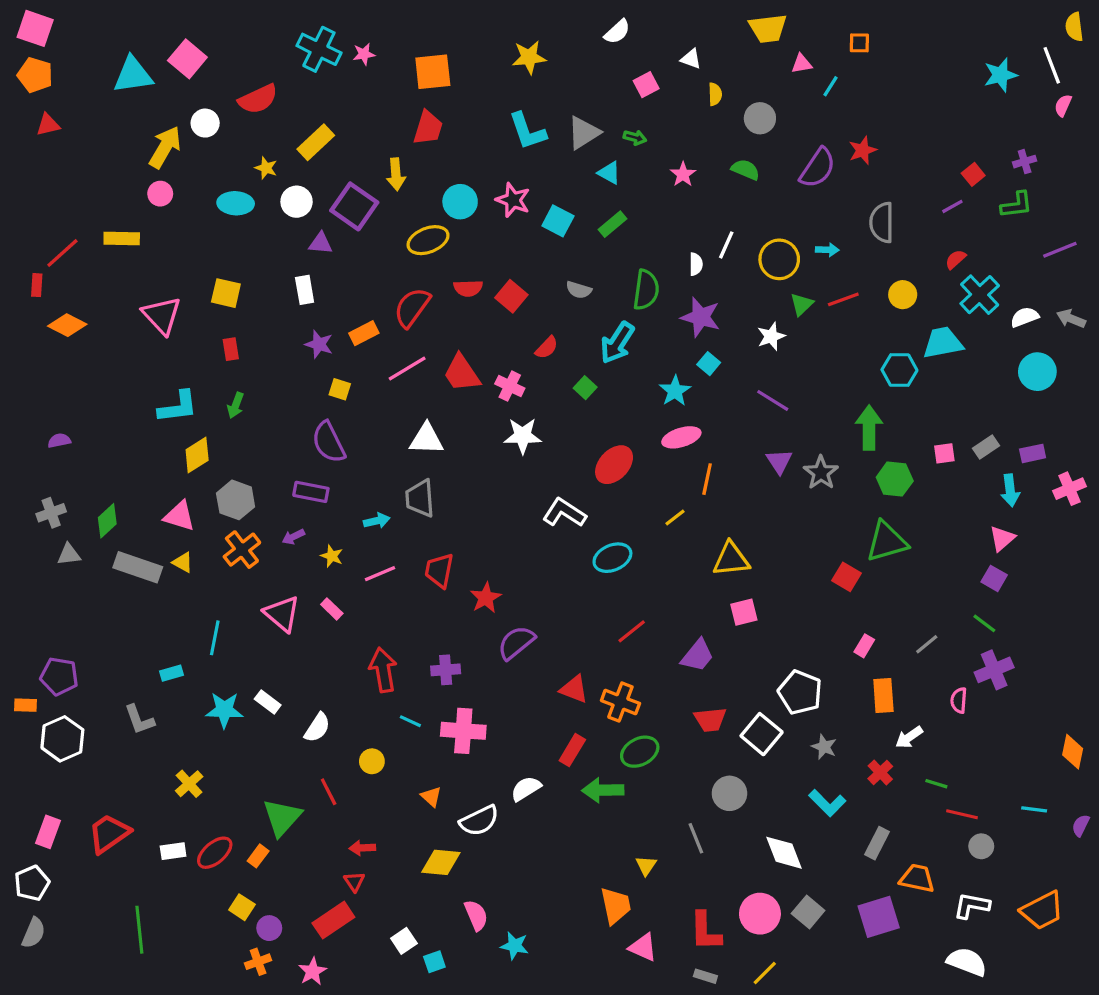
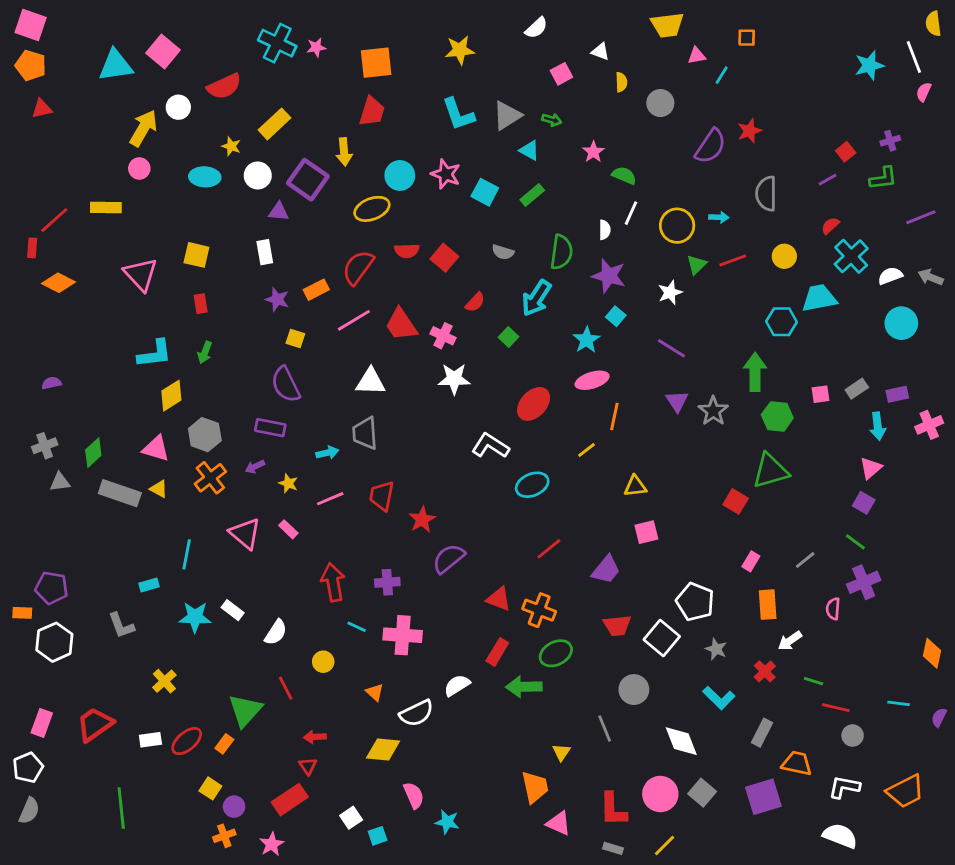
green semicircle: (746, 170) -> (624, 175), moved
yellow triangle: (731, 559) -> (635, 486), size x0.7

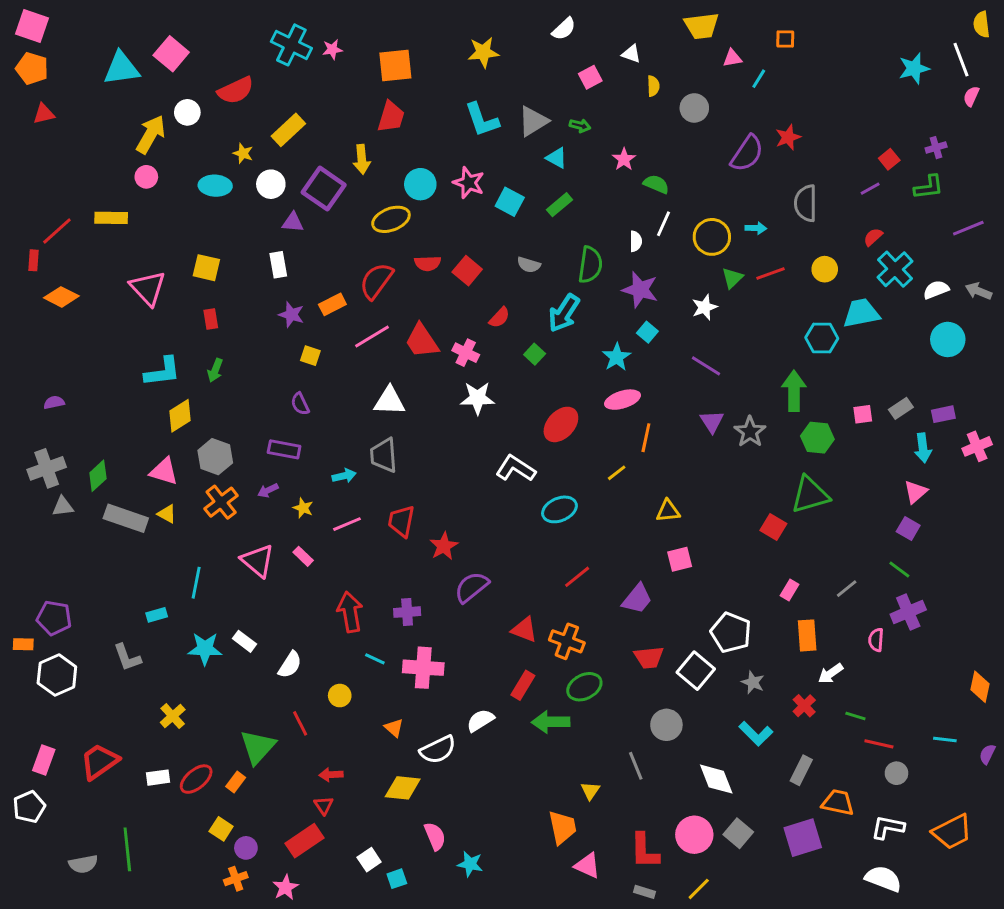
purple semicircle: (286, 384) -> (300, 404), size x0.6
gray cross: (45, 446) -> (47, 468), size x1.4
gray semicircle: (29, 811) -> (83, 864), moved, turned 56

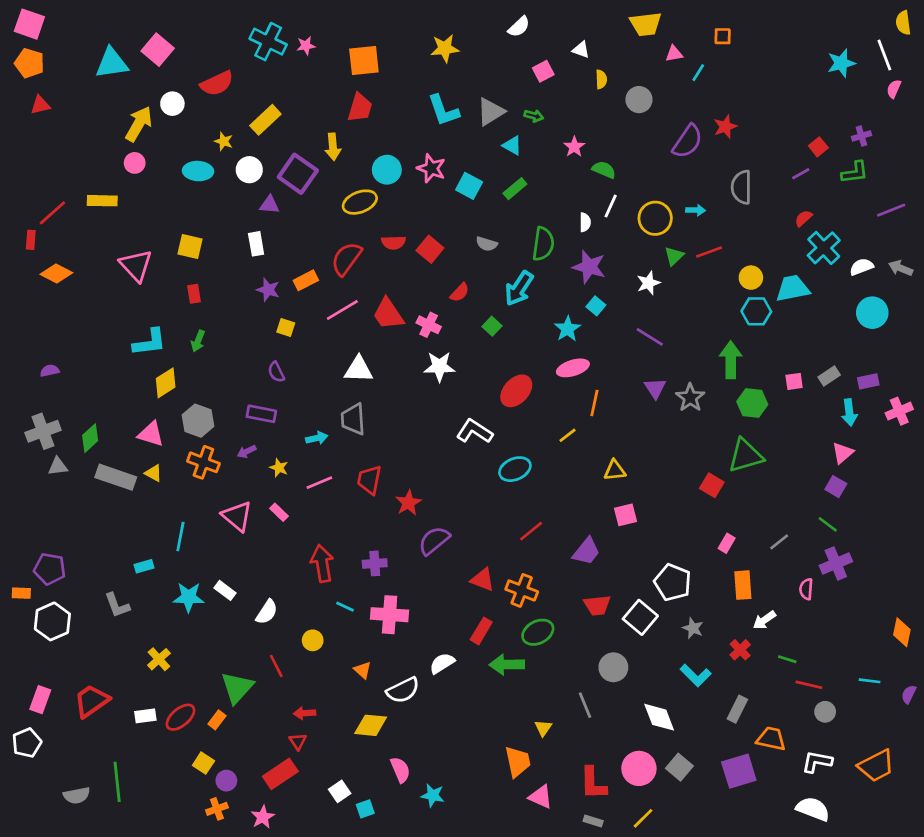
yellow circle: (825, 269) -> (751, 278), moved
orange cross: (221, 502) -> (203, 462), turned -32

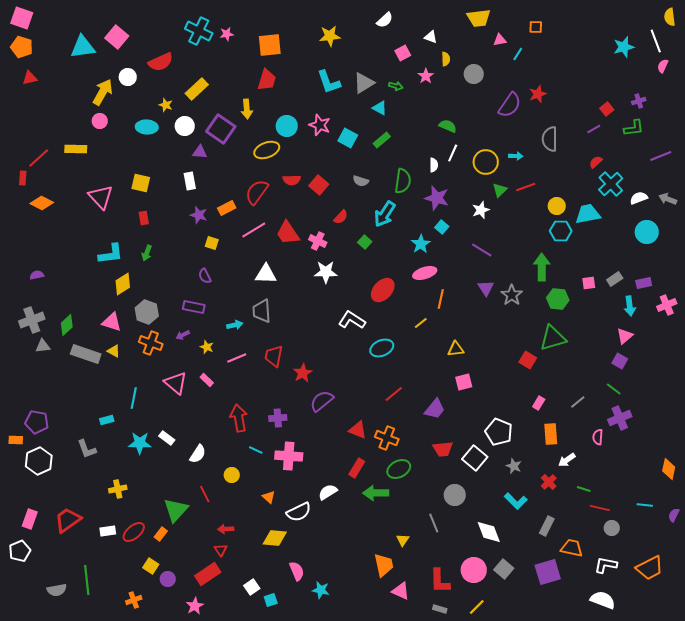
pink star: (574, 147) -> (426, 76), moved
yellow cross: (159, 659) -> (118, 489), turned 30
orange cross: (217, 809) -> (134, 600), moved

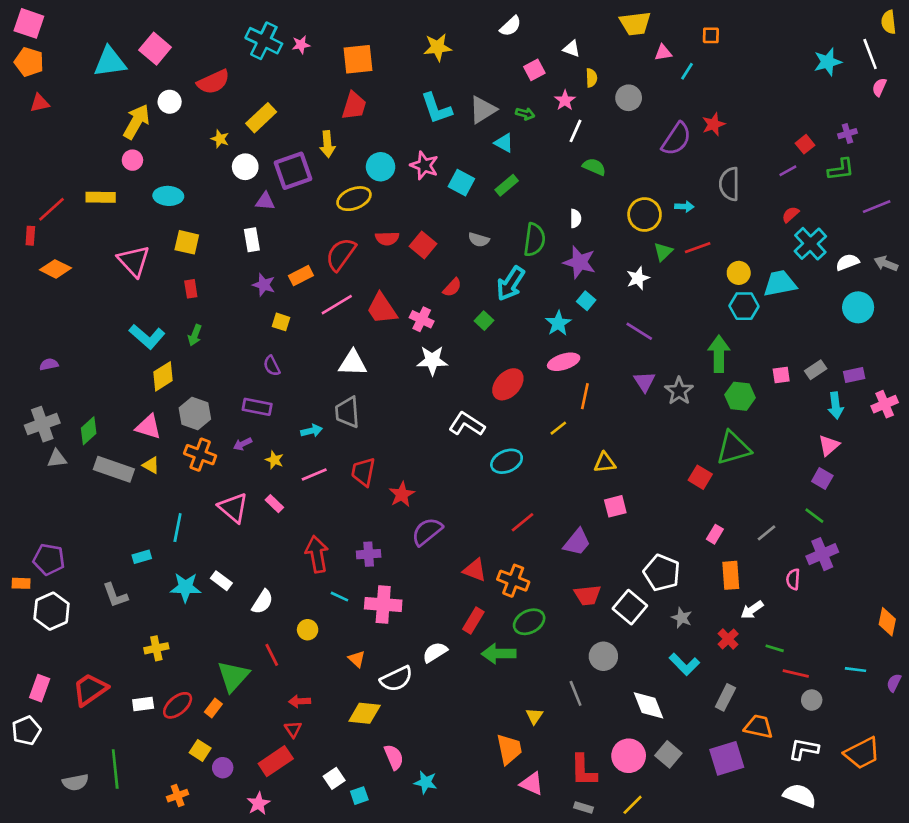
cyan ellipse: (147, 127) -> (168, 196), moved
purple square: (221, 129) -> (293, 171), turned 36
white line: (453, 153) -> (576, 131), moved
cyan L-shape: (111, 254) -> (147, 337), turned 48

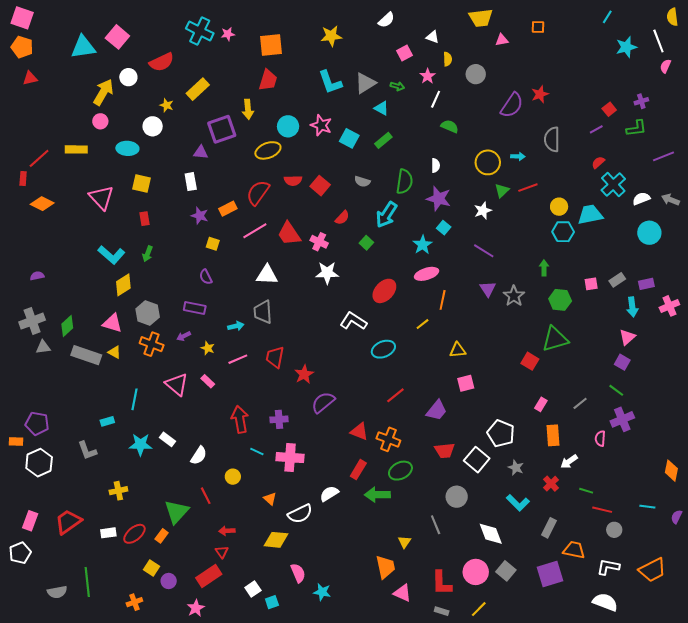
cyan line: (687, 71) -> (607, 17), moved
white circle: (245, 167) -> (153, 126), moved
green arrow: (719, 354) -> (544, 268), size x0.6

